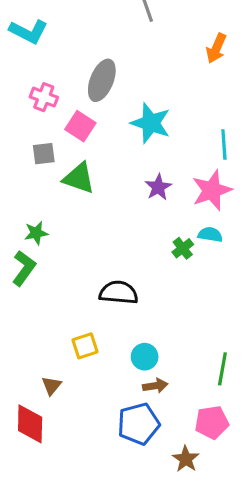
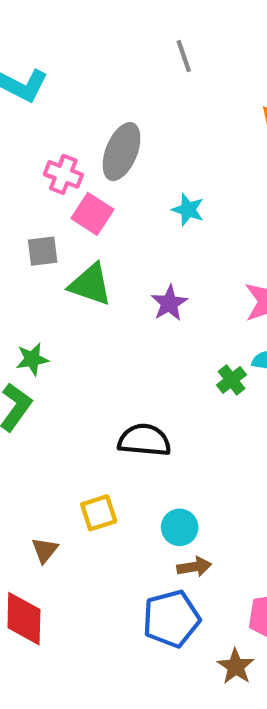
pink cross: (44, 97) -> (63, 174), moved
cyan star: (151, 123) -> (188, 210), size x0.6
purple star: (158, 187) -> (169, 303), moved
brown triangle: (51, 386) -> (45, 550), moved

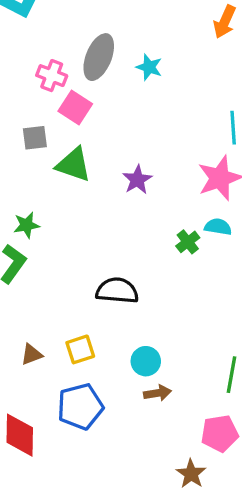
cyan star: (188, 210) -> (149, 67), moved
brown triangle: (45, 550) -> (32, 354), moved, turned 30
blue pentagon: (171, 619) -> (80, 407), moved

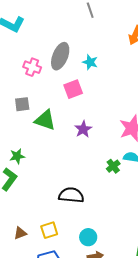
pink square: (75, 107) -> (73, 89), moved, turned 36

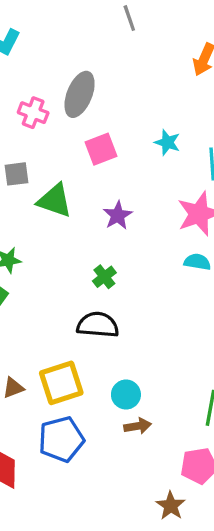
cyan star: (90, 62) -> (167, 142), moved
green cross: (113, 166) -> (104, 277), moved
yellow square: (49, 230) -> (61, 383), size x1.5

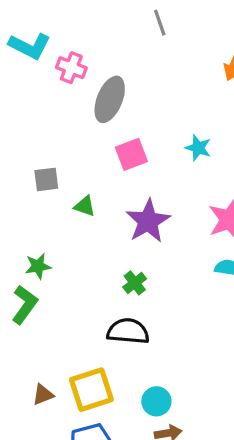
pink cross: (33, 113) -> (71, 68), moved
green triangle: (55, 200) -> (85, 206), size x0.6
purple star: (118, 215) -> (148, 221), size x1.5

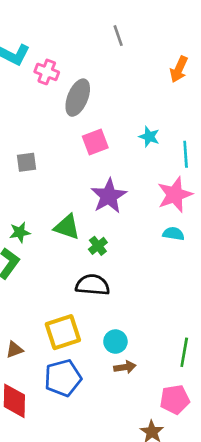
green triangle: (85, 206) -> (67, 227), moved, size x1.5
brown triangle: (43, 395) -> (14, 350), moved

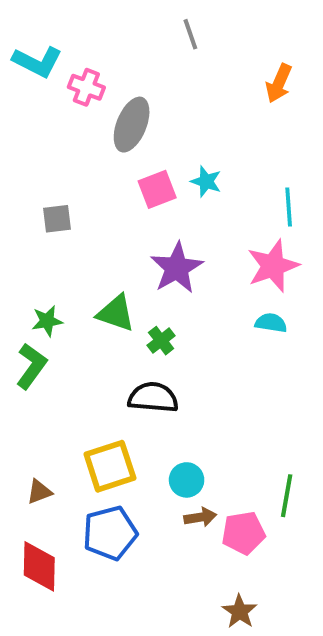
cyan star: (149, 137) -> (206, 181), moved
pink pentagon: (175, 399) -> (243, 533), moved

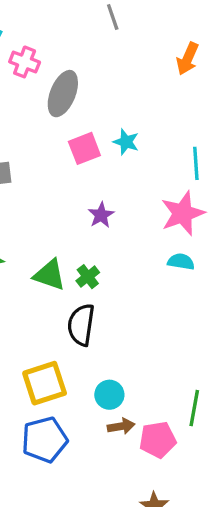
purple star: (177, 268) -> (101, 215), size x0.6
green triangle: (116, 313) -> (50, 275), moved
black semicircle: (153, 397) -> (81, 325), turned -87

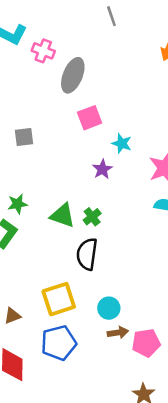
cyan star: (126, 142) -> (122, 143), moved

